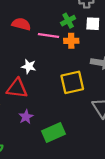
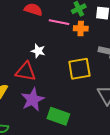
purple star: (26, 117) -> (33, 100), size x1.6
green rectangle: (53, 132) -> (58, 116), turned 40

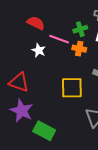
white star: (38, 51) -> (39, 50), moved
purple star: (33, 100) -> (22, 111), turned -30

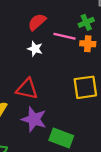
red semicircle: (36, 23) -> (37, 22), turned -60
white star: (39, 50) -> (35, 49), moved

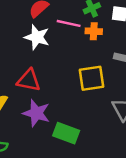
white star: (35, 49) -> (37, 37), size x1.5

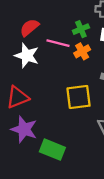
orange cross: (94, 31) -> (82, 51), turned -35
red triangle: (29, 80) -> (18, 97), turned -35

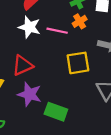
pink line: (58, 43) -> (57, 31), moved

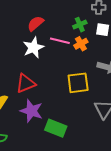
white star: (29, 27) -> (33, 48), turned 30
pink line: (57, 31) -> (60, 41), moved

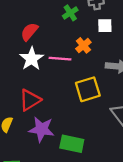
green cross: (80, 25) -> (70, 13), moved
pink line: (60, 41) -> (60, 59), moved

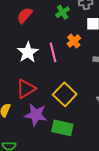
red semicircle: (29, 32) -> (25, 15), moved
pink line: (60, 59) -> (53, 52), turned 72
yellow square: (88, 89) -> (65, 94), moved, turned -30

